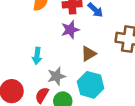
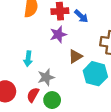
cyan hexagon: (91, 85) -> (95, 74), moved

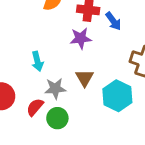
brown triangle: (75, 56) -> (84, 78), moved, turned -40
cyan arrow: (28, 59) -> (37, 61), turned -32

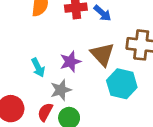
purple star: (81, 38) -> (70, 62), moved
brown triangle: (84, 78) -> (102, 54), moved, size x1.4

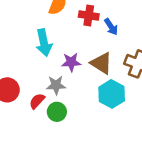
brown triangle: (102, 54) -> (101, 63), turned -30
cyan arrow: (38, 68) -> (44, 43), moved, size x1.5

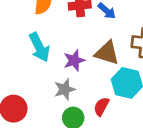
red semicircle: (37, 101) -> (101, 107), moved

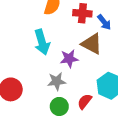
brown triangle: (107, 53) -> (92, 44), moved

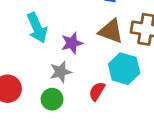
brown triangle: (92, 44) -> (111, 31), moved
green circle: (59, 106) -> (52, 99), moved

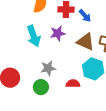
purple star: (72, 43) -> (58, 33), moved
red semicircle: (97, 91) -> (73, 84), turned 56

